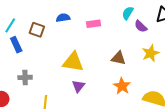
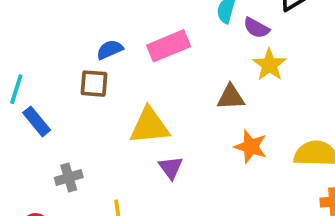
pink rectangle: (94, 24) -> (169, 46), size x1.5
brown square: (37, 30) -> (94, 84), moved
yellow star: (151, 53) -> (269, 65), moved

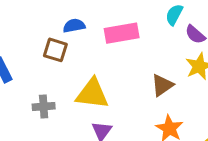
brown triangle: (231, 97) -> (162, 85), turned -45
gray cross: (69, 177) -> (44, 107), moved

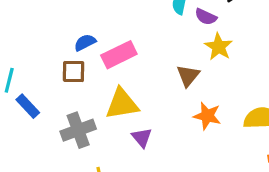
pink rectangle: (122, 33) -> (119, 55), moved
gray cross: (44, 107) -> (78, 130), size x1.5

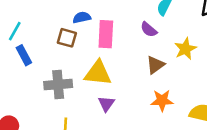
purple semicircle: (206, 17) -> (149, 30), moved
pink rectangle: (119, 55) -> (106, 34), turned -76
orange star: (207, 116) -> (162, 100), turned -30

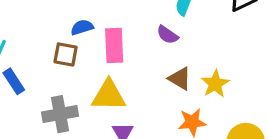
yellow star: (185, 49) -> (215, 84), moved
brown triangle: (155, 65) -> (180, 78), turned -48

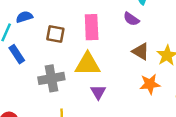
blue semicircle: (82, 27) -> (24, 17), moved

